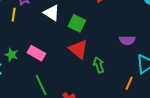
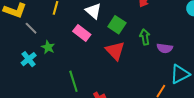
pink rectangle: (36, 53) -> (82, 33), moved
green arrow: (99, 65) -> (145, 37), moved

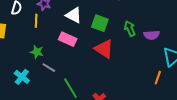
gray line: (31, 28) -> (49, 68), moved
green star: (48, 47) -> (37, 52), moved

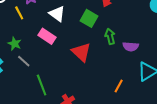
yellow line: (36, 21) -> (19, 13), turned -40
green square: (100, 23) -> (89, 18), moved
orange line: (158, 78) -> (119, 86), moved

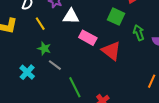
yellow line: (19, 13) -> (40, 24), moved
white triangle: (57, 14) -> (71, 16), moved, turned -30
pink rectangle: (47, 36) -> (88, 38), moved

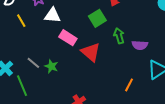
green square: (116, 17) -> (97, 18), turned 30
green star: (44, 48) -> (51, 66), moved
green line: (75, 87) -> (22, 86), moved

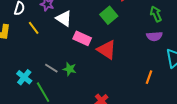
white triangle: (52, 15) -> (64, 18), turned 36
green arrow: (119, 36) -> (156, 14), moved

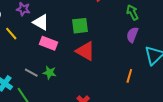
green square: (109, 15) -> (80, 26), moved, turned 36
purple semicircle: (154, 36) -> (132, 35), turned 119
pink rectangle: (82, 38) -> (48, 43), moved

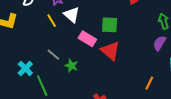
yellow line: (11, 34) -> (52, 21), moved
pink rectangle: (48, 43) -> (87, 39), moved
gray line: (31, 73) -> (53, 55), moved

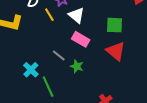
yellow line: (52, 21) -> (49, 15), moved
pink rectangle: (87, 39) -> (81, 39), moved

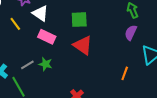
yellow line: (49, 15) -> (15, 24), moved
gray line: (59, 56) -> (27, 65), moved, turned -64

